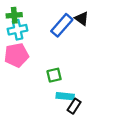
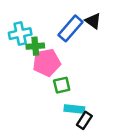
green cross: (14, 15) -> (35, 46), moved
pink pentagon: (16, 55) -> (47, 62), moved

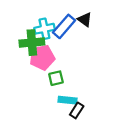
cyan cross: (20, 34) -> (44, 29), moved
green cross: (35, 46) -> (32, 43), size x1.5

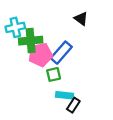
blue rectangle: (64, 26) -> (61, 53), moved
cyan cross: (44, 29) -> (15, 27), moved

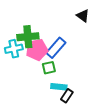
black triangle: (81, 19) -> (83, 16), moved
cyan cross: (15, 27) -> (14, 49), moved

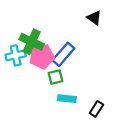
green cross: (28, 37) -> (32, 42), turned 30
black rectangle: (67, 96) -> (96, 109), moved

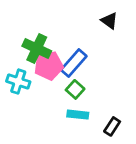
cyan cross: (16, 55) -> (18, 82), moved, turned 30
green square: (55, 77) -> (75, 89), moved, turned -35

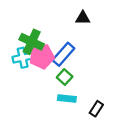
black triangle: (109, 21) -> (83, 18), moved, turned -35
cyan cross: (18, 82) -> (23, 58), moved, turned -30

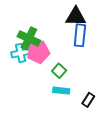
black triangle: (83, 18) -> (76, 17), size x1.5
blue rectangle: (63, 54) -> (80, 35), moved, turned -35

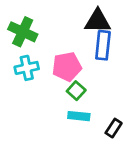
green cross: (29, 38) -> (23, 32), moved
pink pentagon: (38, 52) -> (67, 67), moved

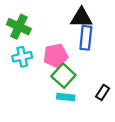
green square: (76, 91) -> (63, 76), size x1.5
black rectangle: (114, 128) -> (103, 92), moved

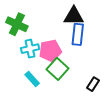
cyan cross: (22, 57) -> (30, 49), moved
cyan rectangle: (66, 97) -> (32, 79), moved, turned 42

